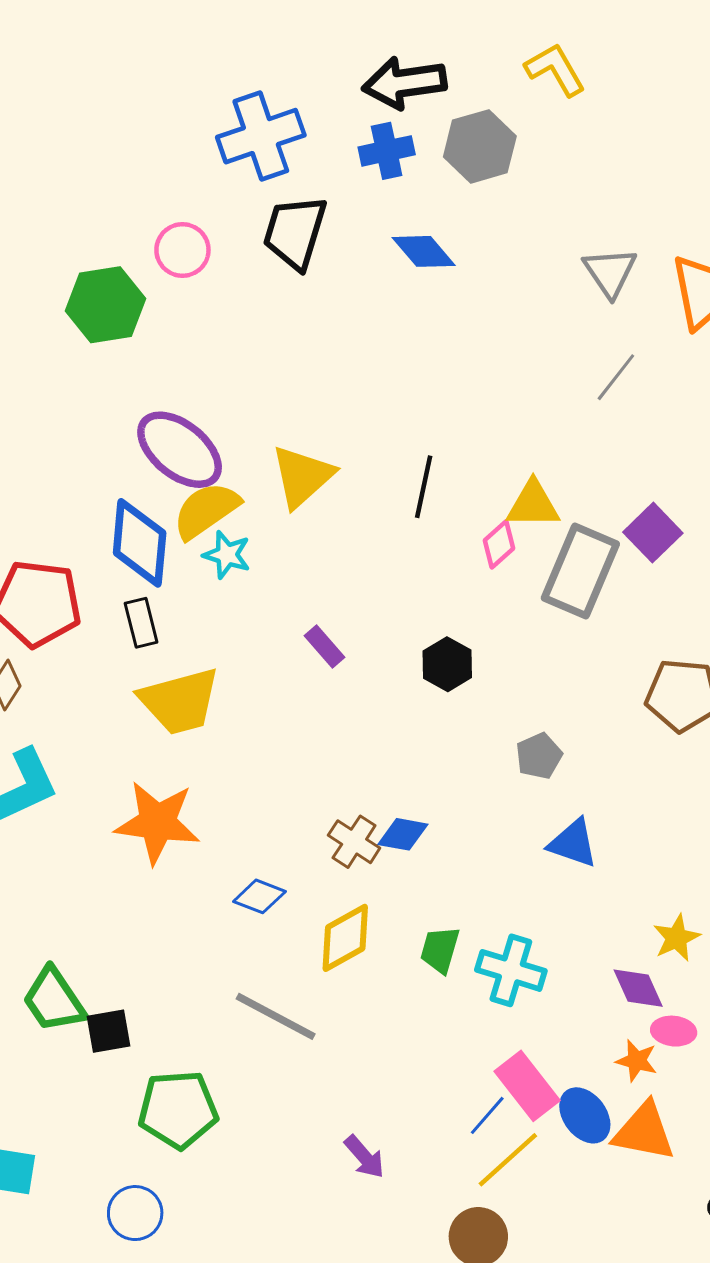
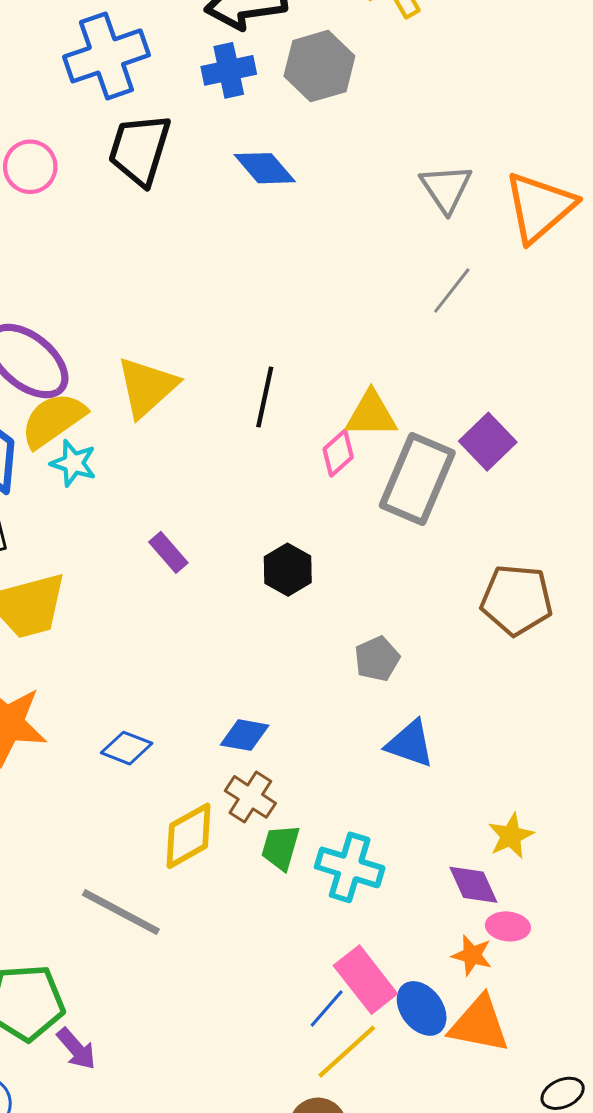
brown cross: (354, 842) -> (250, 797), moved
blue diamond: (259, 896) -> (127, 748), moved
purple arrow: (364, 1157) -> (76, 1049), moved

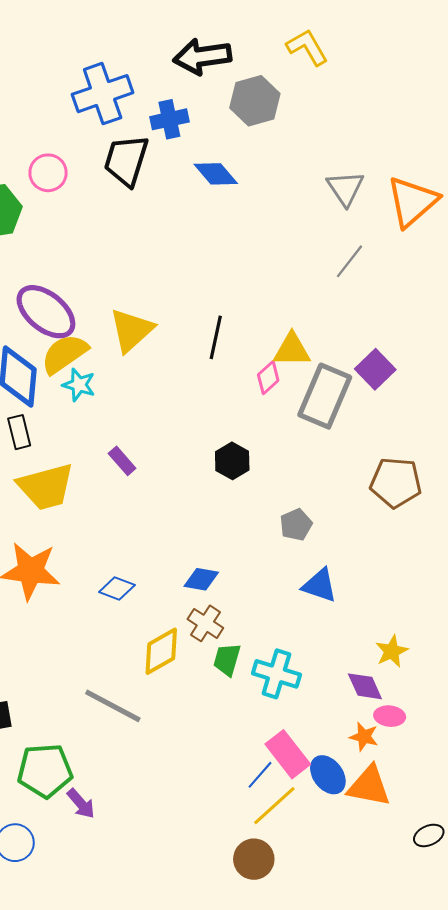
blue cross: (229, 70) -> (169, 119), moved
purple rectangle: (168, 552) -> (122, 461), moved

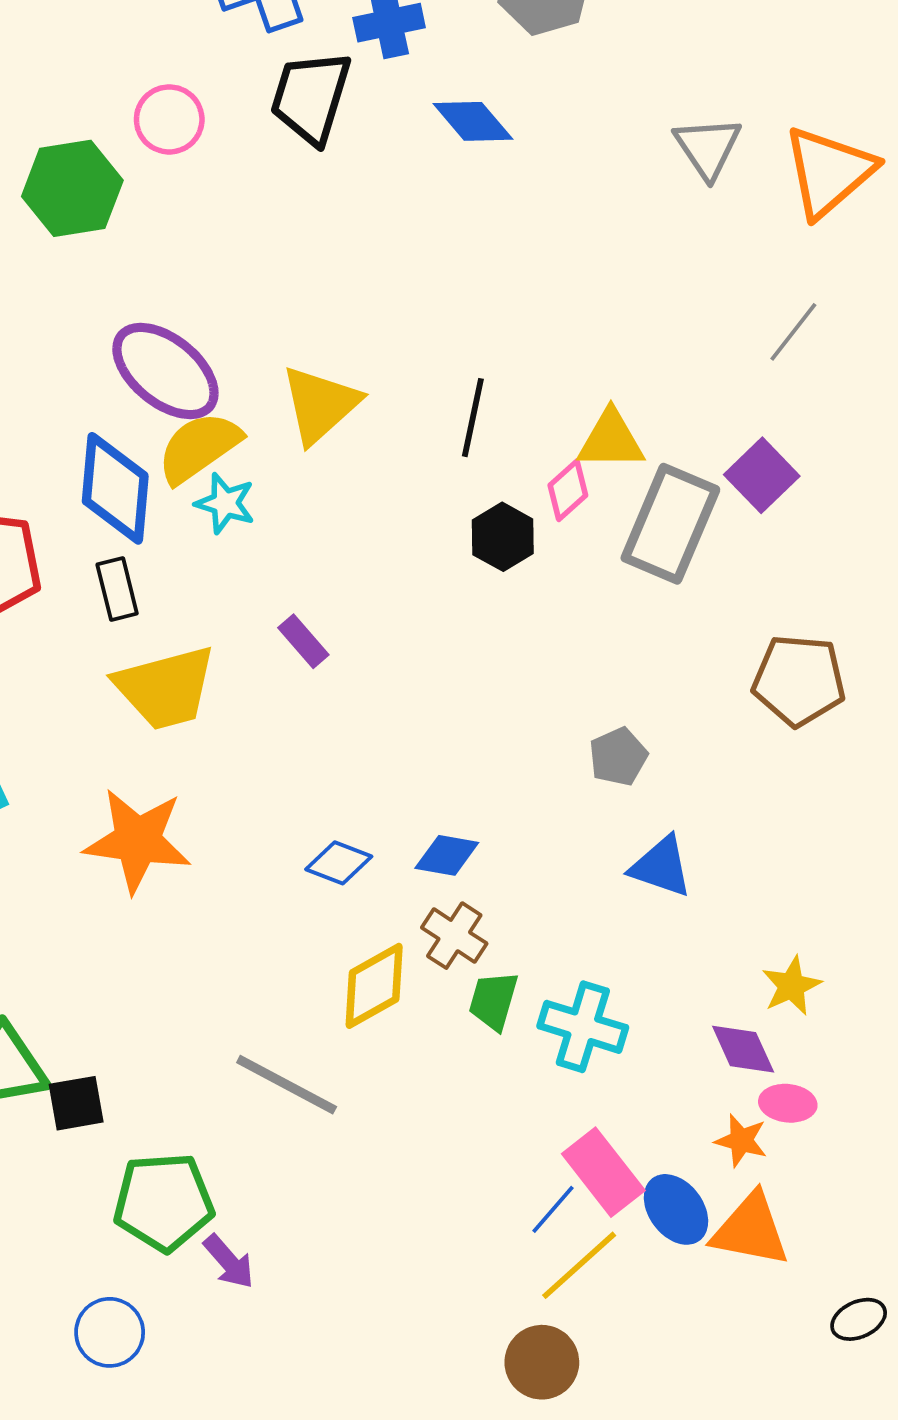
gray line: (350, 261) -> (793, 332), moved
black hexagon: (232, 461) -> (503, 537), moved
blue diamond: (117, 589) -> (339, 863), moved

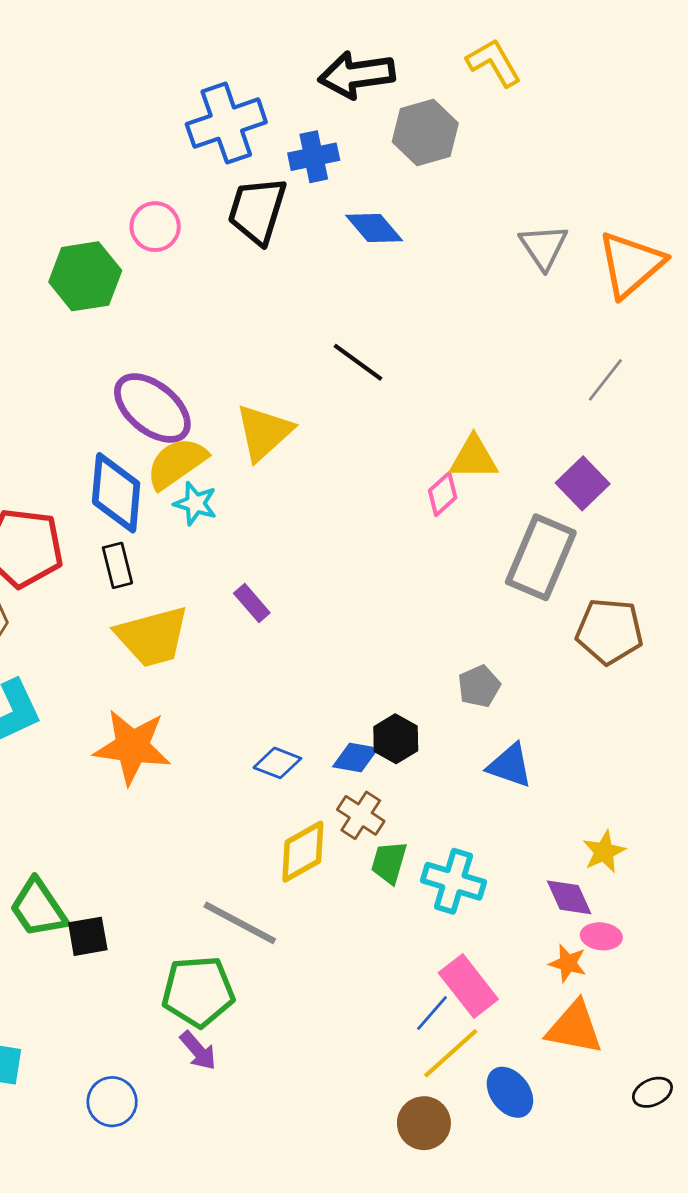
black line: (473, 418) -> (358, 362), moved, turned -66
gray rectangle: (670, 524) -> (541, 557), moved
black hexagon: (503, 537) -> (396, 739), moved
green pentagon: (164, 1202) -> (198, 991), moved
blue ellipse: (676, 1209) -> (510, 1092), moved

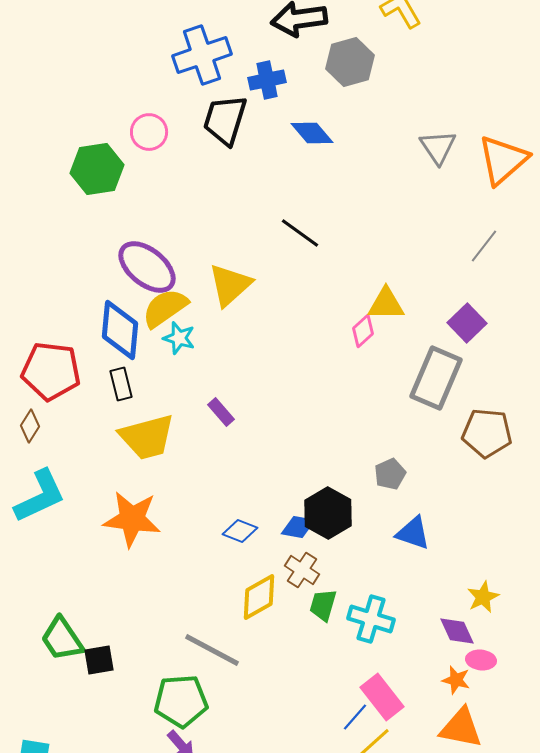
black hexagon: (396, 739) -> (328, 513), size x1.4

